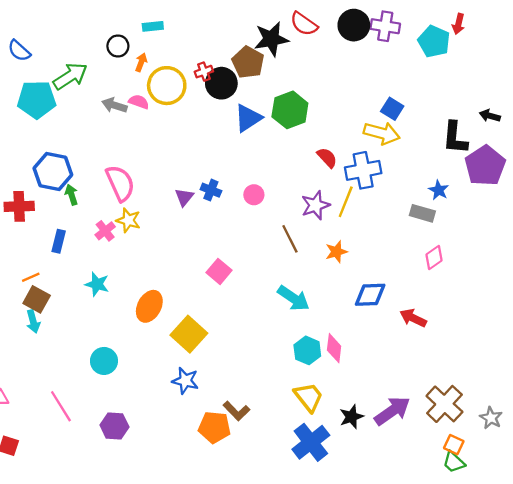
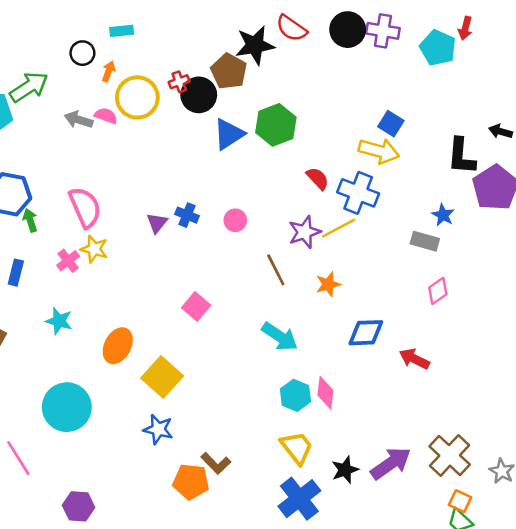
blue cross: (363, 170) -> (358, 193), turned 32
yellow line: (346, 202) -> (339, 228), turned 40
cyan circle: (104, 361) -> (67, 407), size x1.6
purple hexagon: (114, 426) -> (79, 506), moved

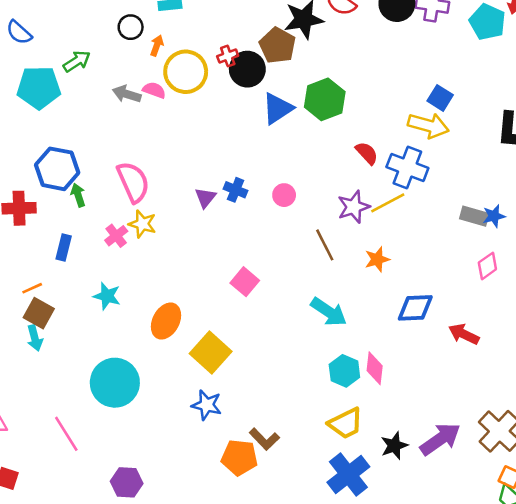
green arrow: (29, 87) -> (77, 61), size x0.7
blue star: (443, 215) -> (494, 216), moved, turned 30
yellow trapezoid: (297, 448) -> (346, 423), turned 102

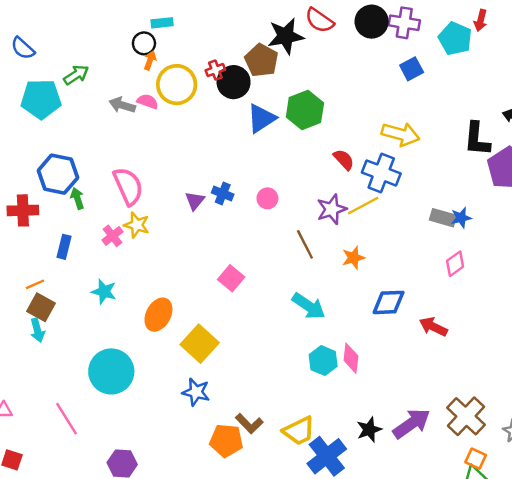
black circle: (131, 27) -> (144, 43), moved
blue square: (440, 98) -> (412, 69), moved, turned 30
yellow trapezoid: (346, 423) -> (299, 431), moved

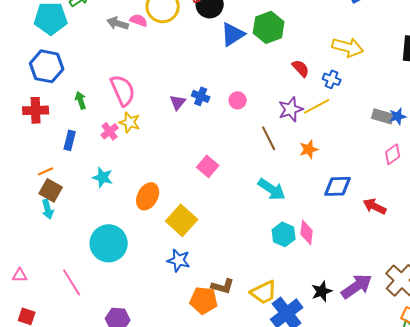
blue cross: (381, 173) -> (332, 79), size x0.6
blue hexagon: (58, 174) -> (47, 66), moved
brown L-shape: (249, 424) -> (223, 286), turned -30

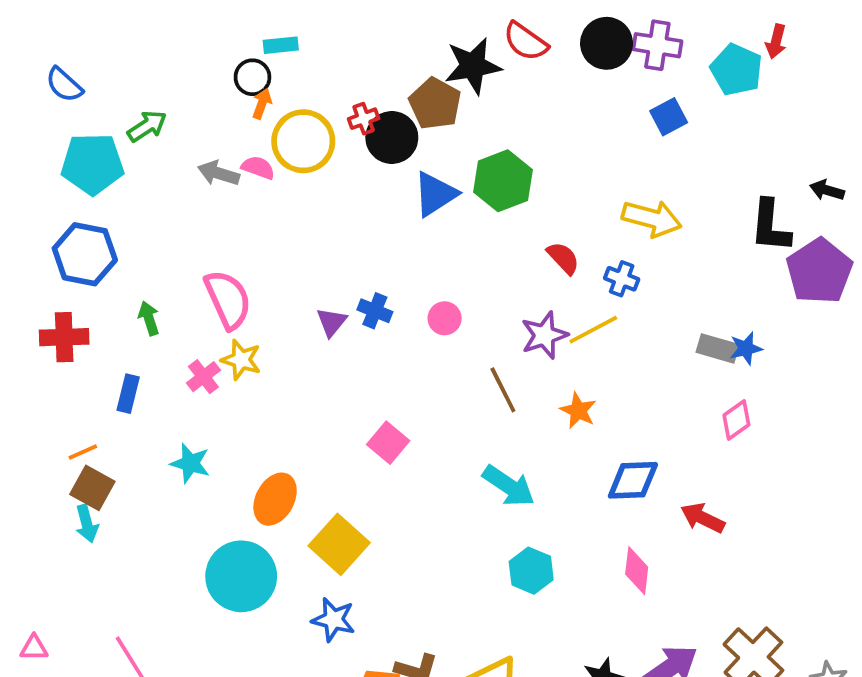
orange star: (309, 149) -> (578, 411), turned -30
pink diamond: (307, 232) -> (637, 571), moved
cyan circle: (109, 243) -> (241, 576), moved

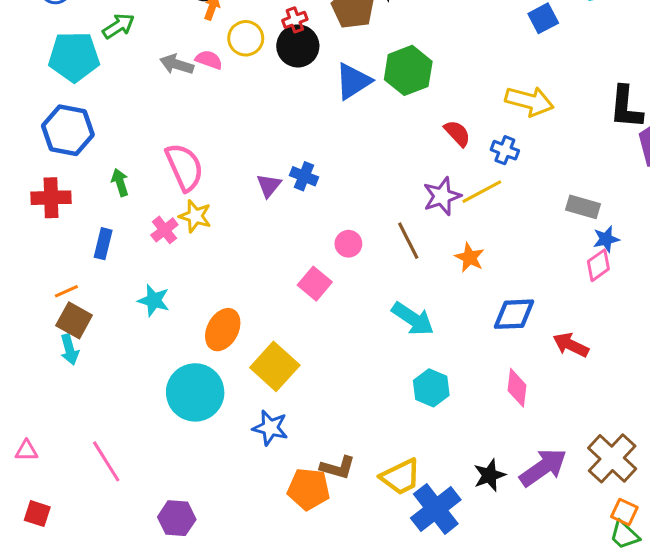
black circle: (392, 137) -> (298, 46), moved
yellow circle: (303, 141) -> (246, 38), size x0.7
pink circle: (445, 318) -> (348, 244), moved
blue star: (746, 348) -> (606, 239), moved

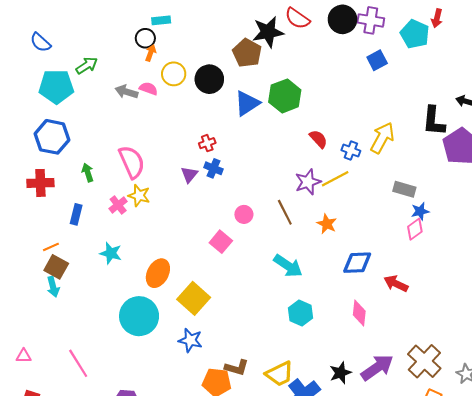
red cross: (295, 20) -> (207, 143), moved
yellow arrow: (529, 101) -> (382, 138), moved, turned -76

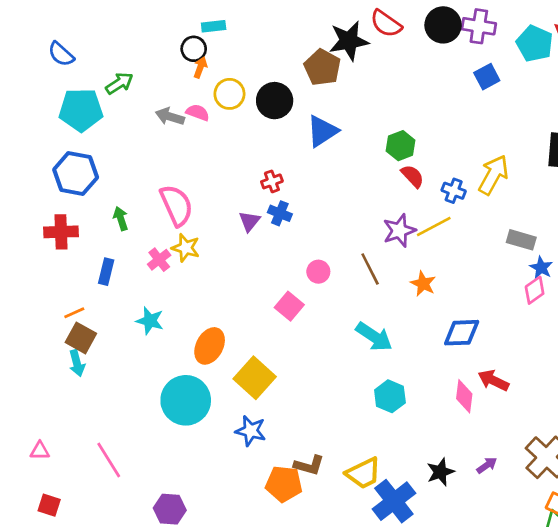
green hexagon: (285, 96) -> (401, 146), moved, size x0.7
blue star: (420, 211) -> (541, 268), turned -30
red arrow: (396, 284) -> (493, 380), moved
purple arrow: (377, 368) -> (487, 465), size x0.5

